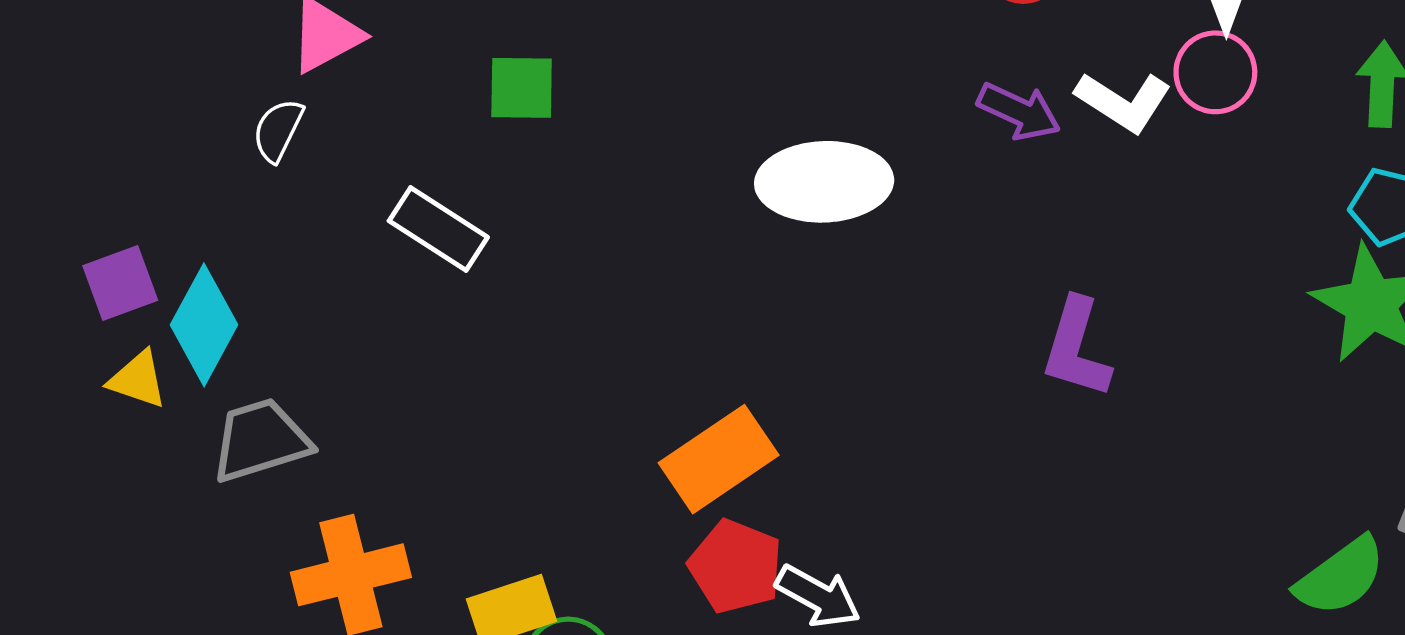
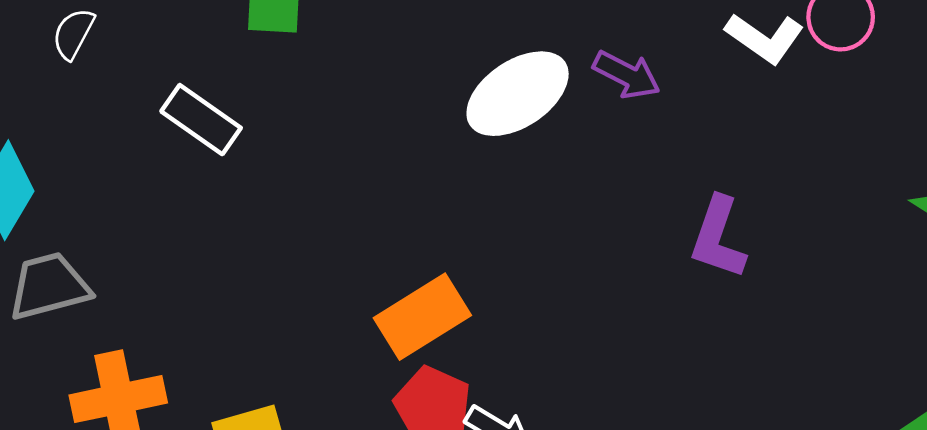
purple arrow: (1019, 111) -> (627, 75), moved
white ellipse: (824, 182) -> (518, 94), turned -34

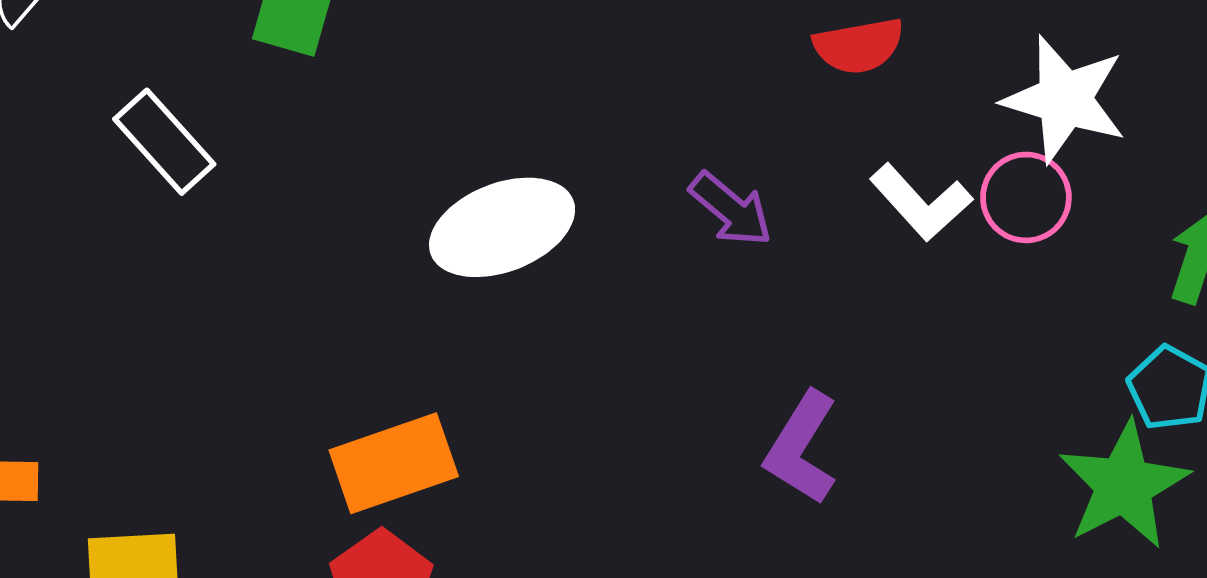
white ellipse: (518, 94) -> (502, 227), moved

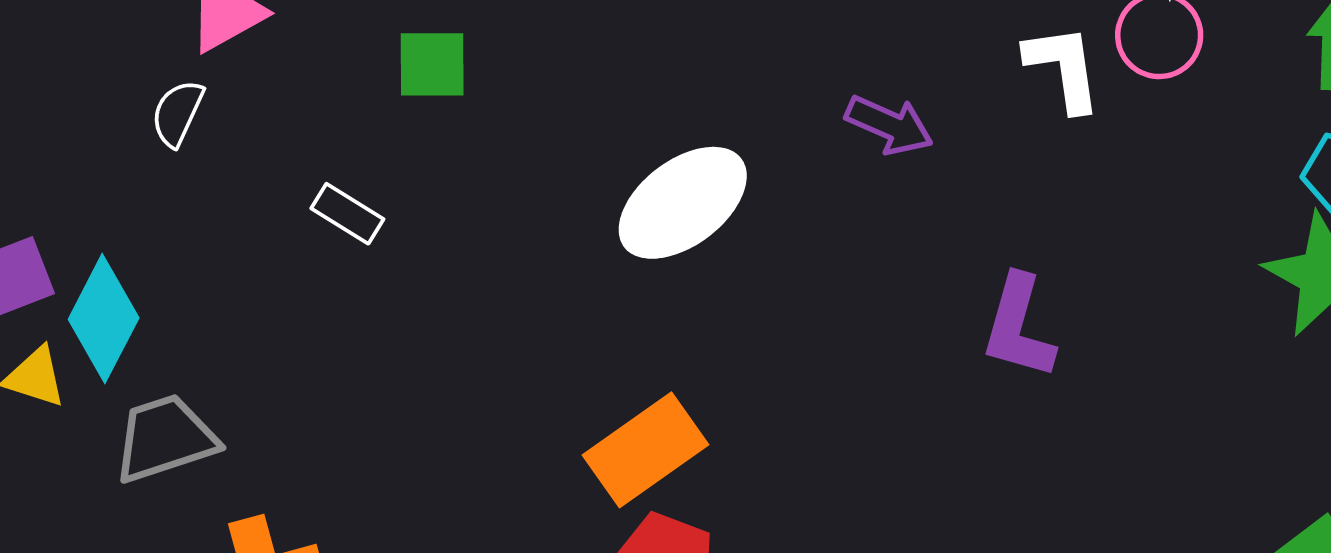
white rectangle: (164, 142) -> (347, 214), size x0.7
white L-shape: (921, 202) -> (1063, 68), turned -130

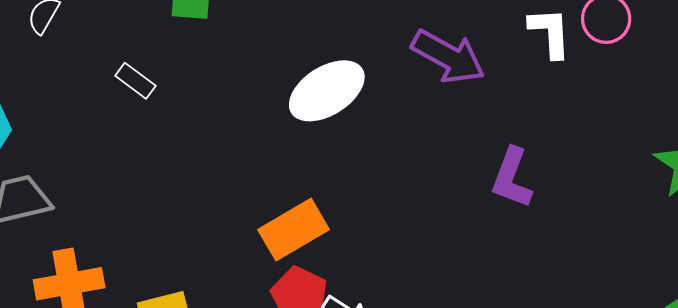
purple arrow: (889, 125) -> (448, 57), size x1.5

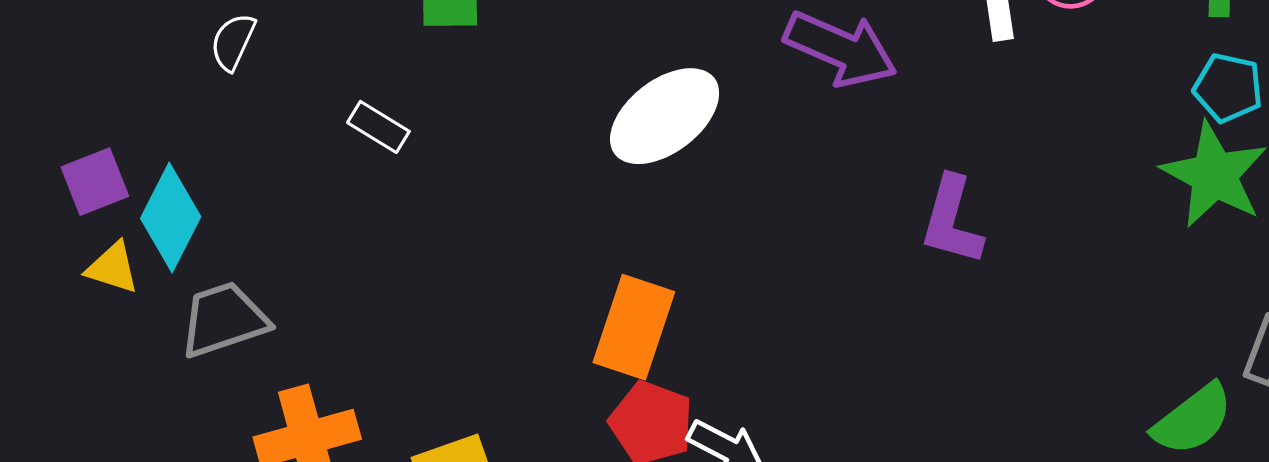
orange rectangle: (294, 230) -> (634, 327), turned -36

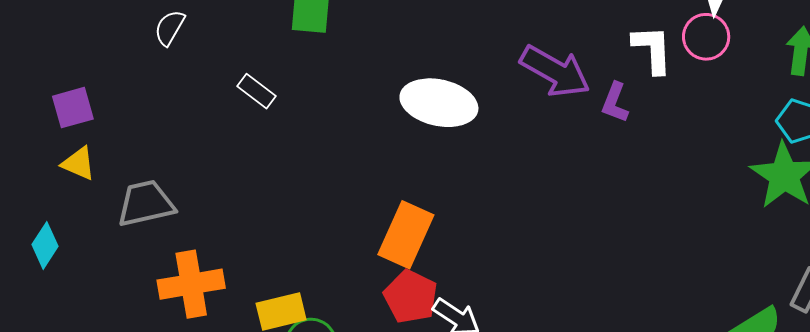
white ellipse: (665, 116) -> (439, 103), turned 44
cyan diamond: (171, 217) -> (45, 245), moved, size x0.7
purple L-shape: (952, 221) -> (615, 102), moved, size x0.7

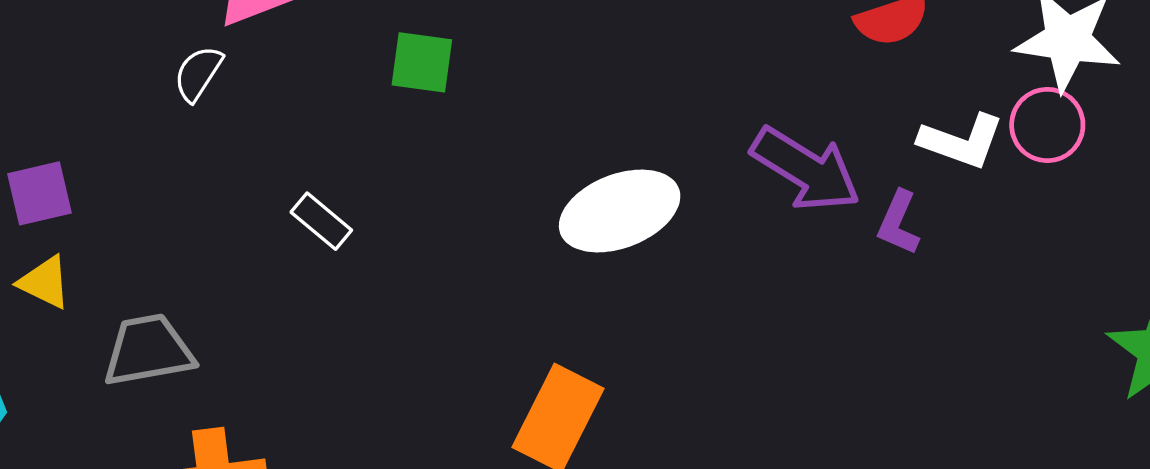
white L-shape: (652, 49) -> (961, 141), turned 110
white rectangle: (257, 91) -> (321, 221), moved
white ellipse: (439, 103) -> (620, 211), turned -36

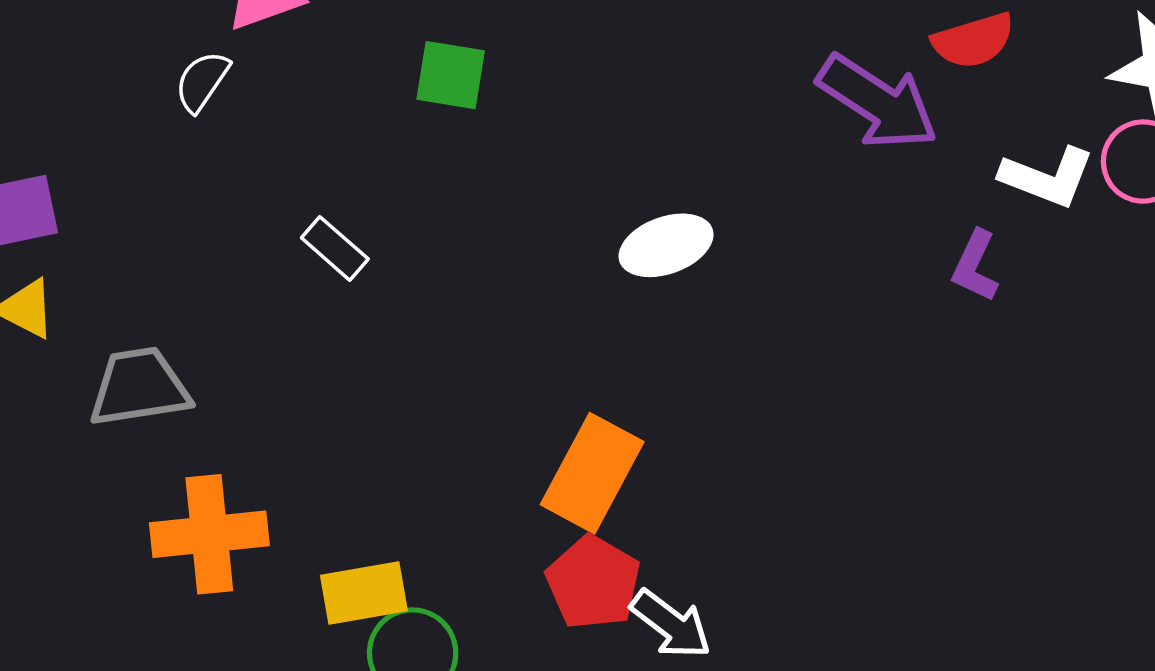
purple arrow: (806, 169) -> (878, 102), moved
white ellipse: (620, 211) -> (666, 245), size x0.7

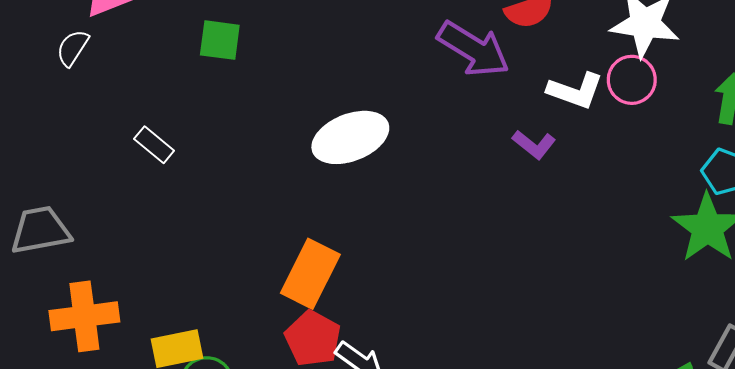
white ellipse: (666, 245) -> (350, 137), size x1.4
purple L-shape: (975, 266) -> (534, 145), turned -75

